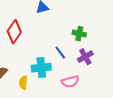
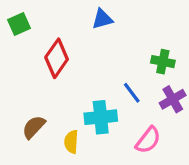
pink semicircle: (70, 82) -> (148, 140), turned -36

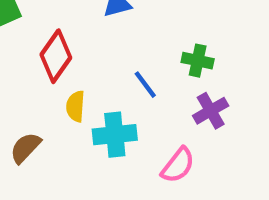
blue line: (132, 93) -> (145, 85), moved
yellow semicircle: (71, 142) -> (76, 106), moved

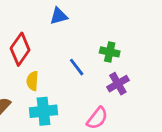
cyan cross: (115, 135) -> (44, 111), moved

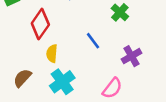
green cross: (110, 52) -> (120, 12), moved, turned 30
cyan cross: (44, 111) -> (62, 82), turned -30

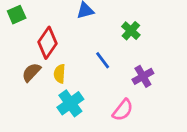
brown semicircle: (22, 78) -> (31, 72), moved

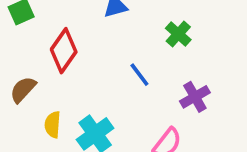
brown semicircle: (31, 72) -> (23, 89), moved
yellow semicircle: (60, 74) -> (53, 125), moved

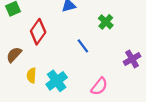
purple cross: (195, 97) -> (132, 59), moved

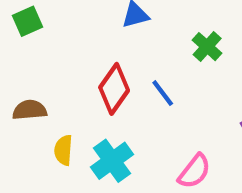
red diamond: (38, 32) -> (114, 89), moved
brown semicircle: (14, 55) -> (30, 110), turned 42

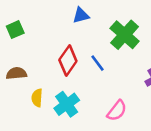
green square: (27, 21) -> (15, 30), moved
green cross: (207, 47) -> (125, 35), size x1.6

